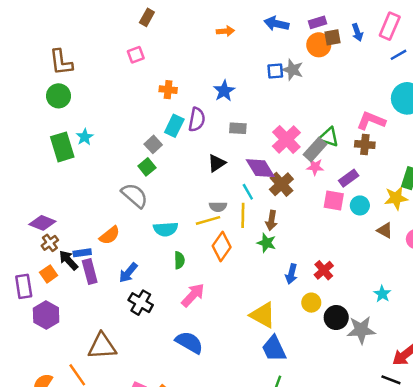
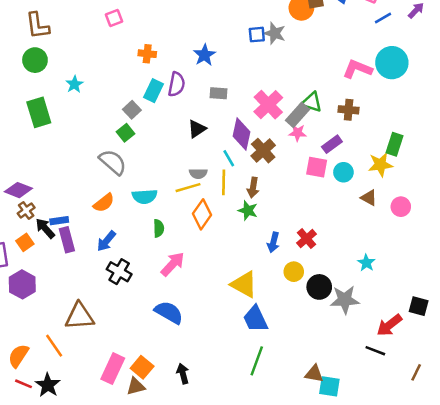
pink L-shape: (371, 121) -> (357, 69), moved
cyan star: (85, 137) -> (75, 84), moved
purple diamond: (260, 168) -> (241, 134), turned 44
orange semicircle: (110, 235) -> (104, 203), moved

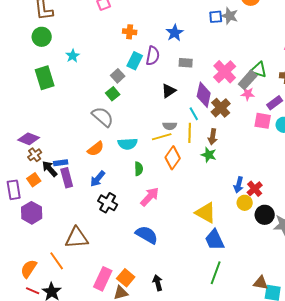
red cross: (306, 239) -> (255, 189), moved
blue arrow: (273, 242) -> (239, 185), moved

